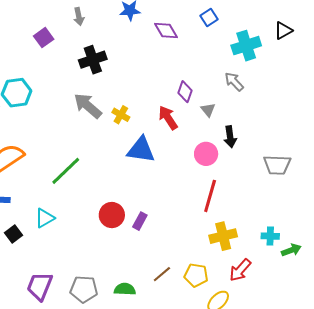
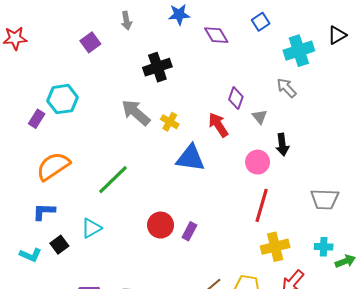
black cross: (93, 60) -> (157, 67), moved
gray trapezoid: (277, 165) -> (325, 199), moved

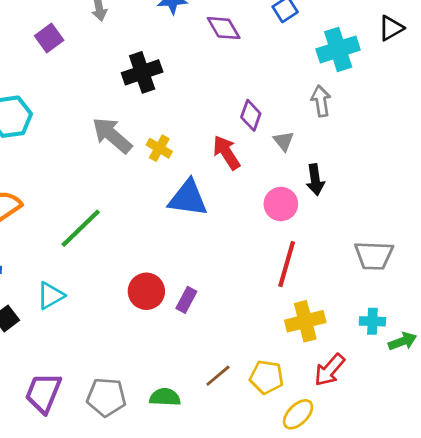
gray arrow: (286, 88) -> (321, 101), turned 35

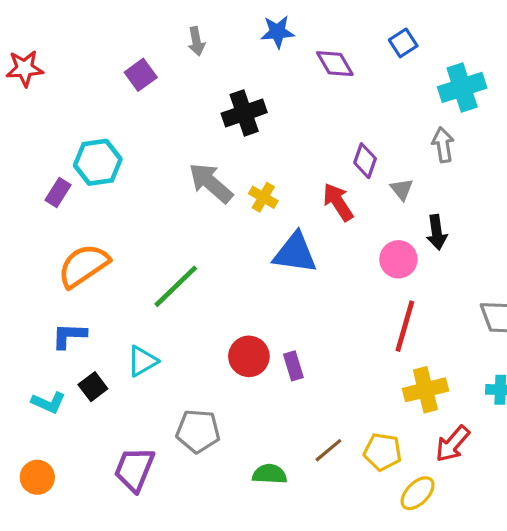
purple rectangle: (186, 300) -> (293, 366), turned -45
gray pentagon: (106, 397) -> (198, 431), moved

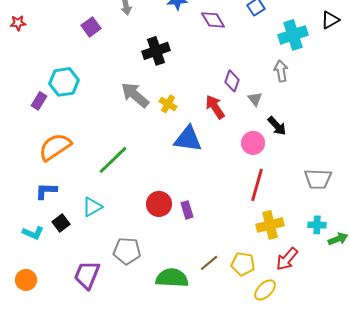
red star: (25, 68) -> (18, 23), size x0.7
black arrow: (437, 232) -> (277, 126), turned -35
green semicircle: (270, 474) -> (172, 278), size x1.5

